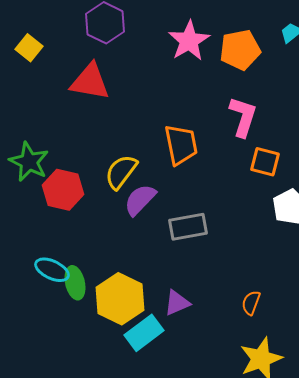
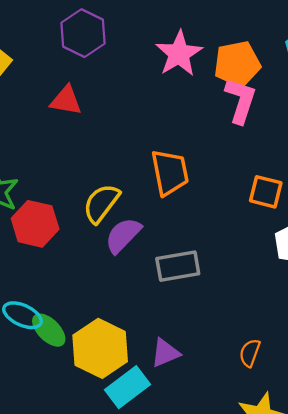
red triangle: (90, 82) -> (66, 100), size x0.7
pink L-shape: (243, 117) -> (241, 100), moved
green ellipse: (75, 283) -> (49, 330), turned -32

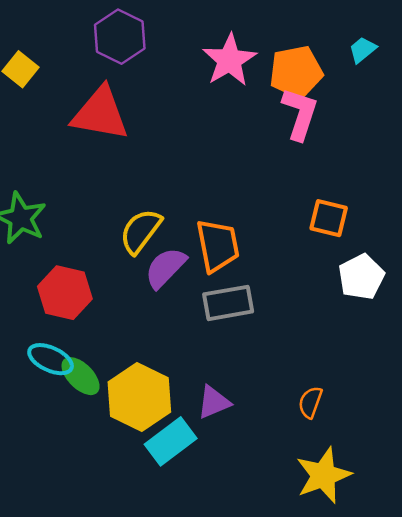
red triangle: (66, 100) -> (100, 114), size x1.6
orange trapezoid: (170, 172) -> (218, 246), moved
red hexagon: (35, 224) -> (65, 293), moved

